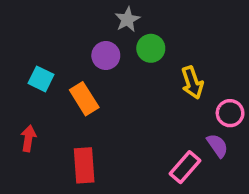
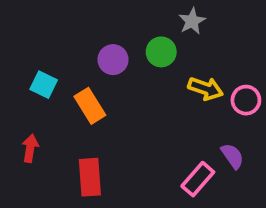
gray star: (127, 20) -> (192, 21), moved
yellow arrow: (192, 83) -> (205, 89), turned -52
pink circle: (230, 113) -> (246, 100), moved

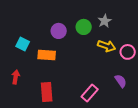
gray star: (192, 21) -> (105, 21), moved
orange rectangle: (90, 106) -> (47, 55), turned -54
pink rectangle: (198, 179) -> (90, 93), moved

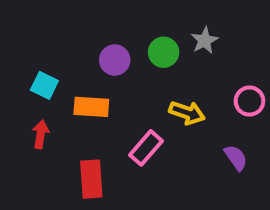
yellow arrow: (107, 46) -> (187, 113), moved
red arrow: (16, 77) -> (41, 134), moved
pink rectangle: (90, 93) -> (146, 148), moved

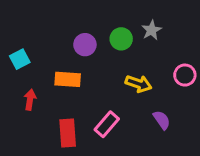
cyan square: (44, 85) -> (20, 59), moved, turned 36
pink rectangle: (146, 148) -> (107, 124), moved
purple semicircle: (236, 158) -> (162, 120), moved

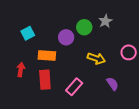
purple circle: (85, 45) -> (66, 37), moved
cyan square: (20, 59) -> (28, 33), moved
red rectangle: (68, 133) -> (45, 80), moved

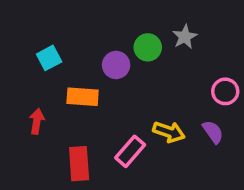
yellow arrow: (96, 58) -> (169, 132), moved
red rectangle: (45, 80) -> (79, 164), moved
purple semicircle: (112, 84) -> (213, 132), moved

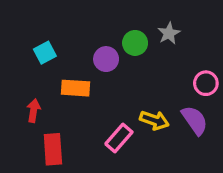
purple semicircle: (213, 132) -> (195, 120), size x1.4
red rectangle: (79, 164) -> (53, 149), moved

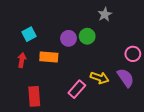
gray star: (169, 33) -> (105, 14), moved
green circle: (135, 43) -> (87, 36), moved
red arrow: (34, 111) -> (22, 60), moved

